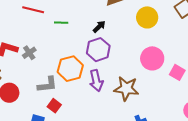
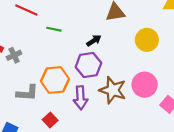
brown star: (126, 89) -> (113, 90), moved
red square: (54, 106) -> (50, 120), moved

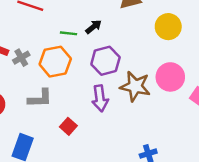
green line: (54, 29) -> (69, 33), moved
black arrow: (94, 41) -> (94, 27), moved
orange hexagon: (55, 80) -> (55, 62), moved

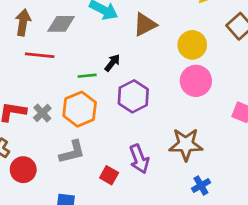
pink circle: (170, 77) -> (196, 81), moved
brown star: (135, 86) -> (186, 144), moved
purple arrow: (100, 98) -> (139, 159), moved

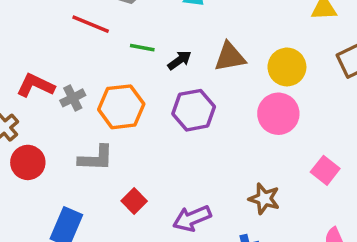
brown triangle: (145, 24) -> (230, 57), moved
green line: (87, 76) -> (142, 48), moved
brown star: (186, 144) -> (264, 199), moved, size x0.7
purple arrow: (139, 159) -> (192, 218), moved, turned 72

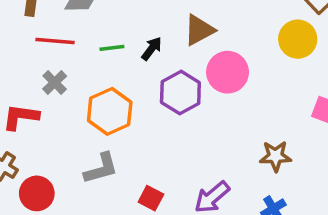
yellow circle: (287, 67) -> (298, 39), moved
gray cross: (73, 98) -> (55, 82), moved
pink circle: (278, 114) -> (228, 72), moved

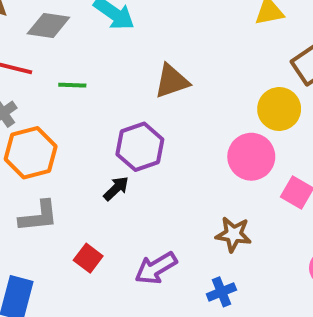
black arrow: (152, 49) -> (116, 189), moved
pink circle: (228, 72) -> (251, 157), moved
orange hexagon: (110, 111) -> (31, 153), moved

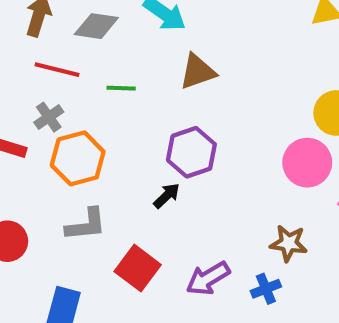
brown triangle: (172, 81) -> (198, 72), moved
red square: (88, 258) -> (138, 268), size x1.5
blue cross: (221, 292) -> (266, 289), moved

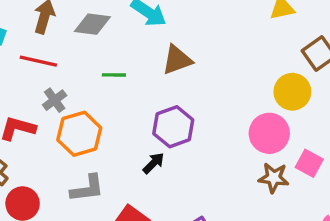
red line: (57, 70) -> (38, 61), moved
brown star: (289, 243) -> (274, 178), moved

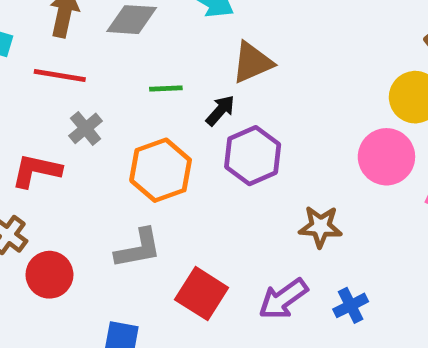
orange hexagon: (79, 134) -> (161, 170), moved
black arrow: (153, 163) -> (220, 110), moved
brown star: (274, 178) -> (320, 227), moved

